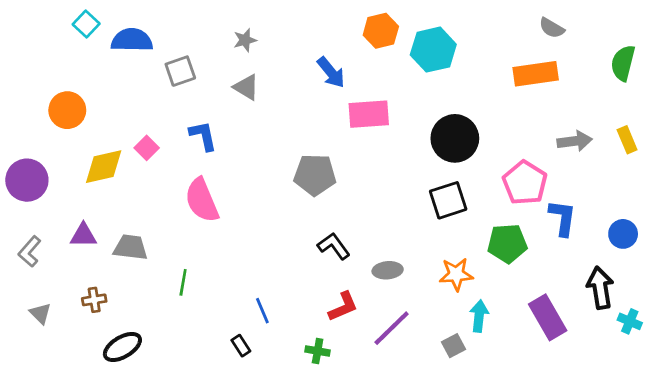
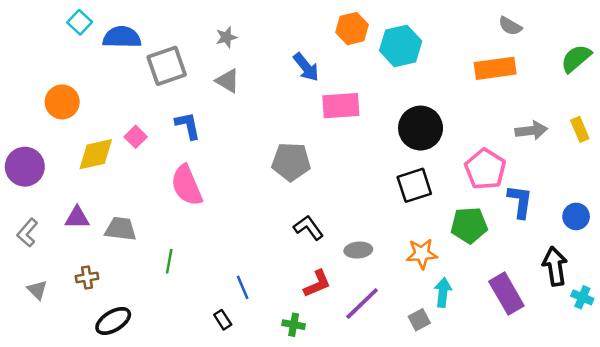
green semicircle: (623, 63) -> (576, 58), turned 36
gray square: (180, 71) -> (167, 66), size x1.4

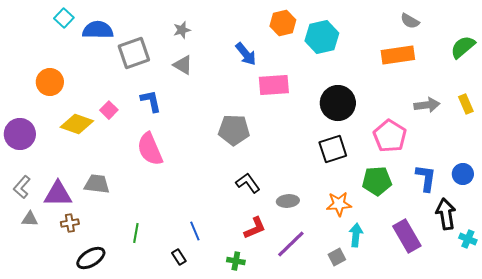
yellow diamond: (96, 154) -> (77, 124), turned 32
blue L-shape: (520, 201) -> (426, 178), moved
purple triangle: (77, 218) -> (58, 194), moved, size x1.4
green line: (169, 261) -> (136, 233), moved
gray triangle: (37, 290) -> (30, 219), moved, turned -42

